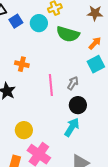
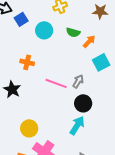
cyan circle: (39, 23) -> (44, 30), moved
green semicircle: (68, 34) -> (73, 32), size x0.6
orange arrow: (95, 43) -> (89, 41), moved
pink line: (51, 85) -> (56, 83), turned -65

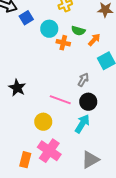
orange cross: (27, 62) -> (63, 43), moved
pink line: (56, 83) -> (60, 100), moved
yellow circle: (29, 128) -> (43, 122), moved

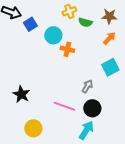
green semicircle: (78, 31) -> (85, 22), moved
orange arrow: (94, 40) -> (109, 38), moved
yellow circle: (43, 122) -> (33, 128), moved

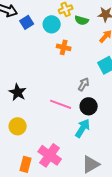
cyan circle: (53, 35) -> (52, 24), moved
yellow circle: (33, 128) -> (18, 126), moved

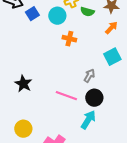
yellow circle: (18, 126) -> (23, 129), moved

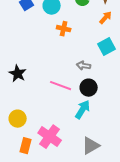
gray arrow: (89, 76) -> (84, 66), turned -112

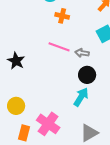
pink line: (61, 86) -> (59, 47), moved

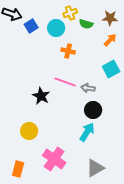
black star: (16, 61) -> (41, 96), moved
yellow circle: (16, 106) -> (29, 131), moved
orange rectangle: (24, 133) -> (18, 169), moved

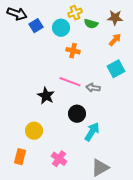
black circle: (93, 110) -> (77, 114), moved
pink cross: (54, 159) -> (59, 159), size x0.7
orange rectangle: (18, 169) -> (20, 157), moved

